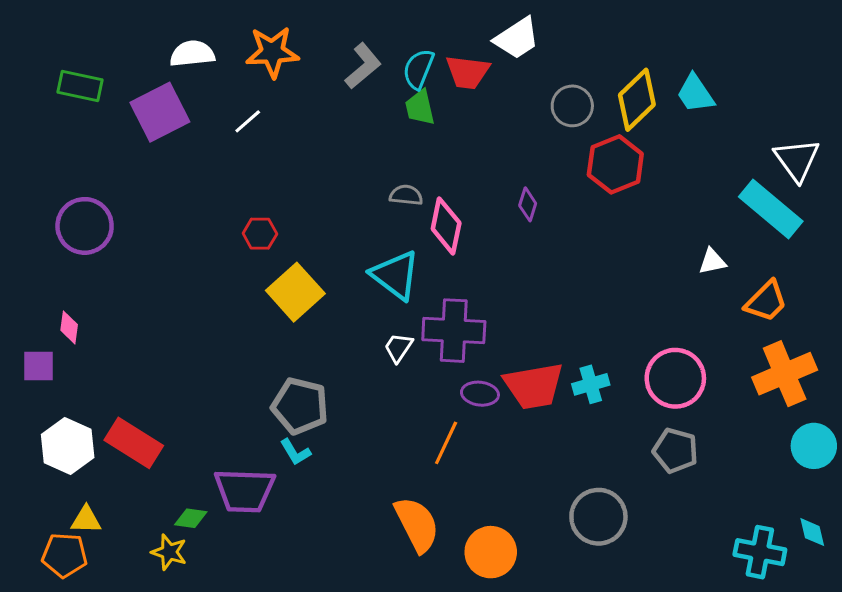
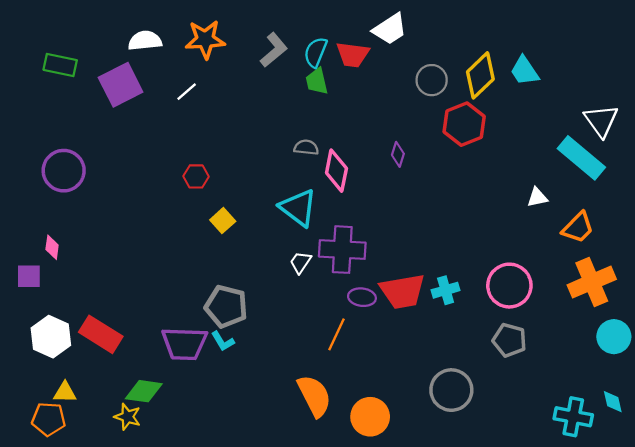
yellow square: (295, 292) -> (223, 221), size x0.6
purple trapezoid: (245, 491) -> (184, 344), moved
green diamond: (191, 518) -> (144, 391), size x1.5

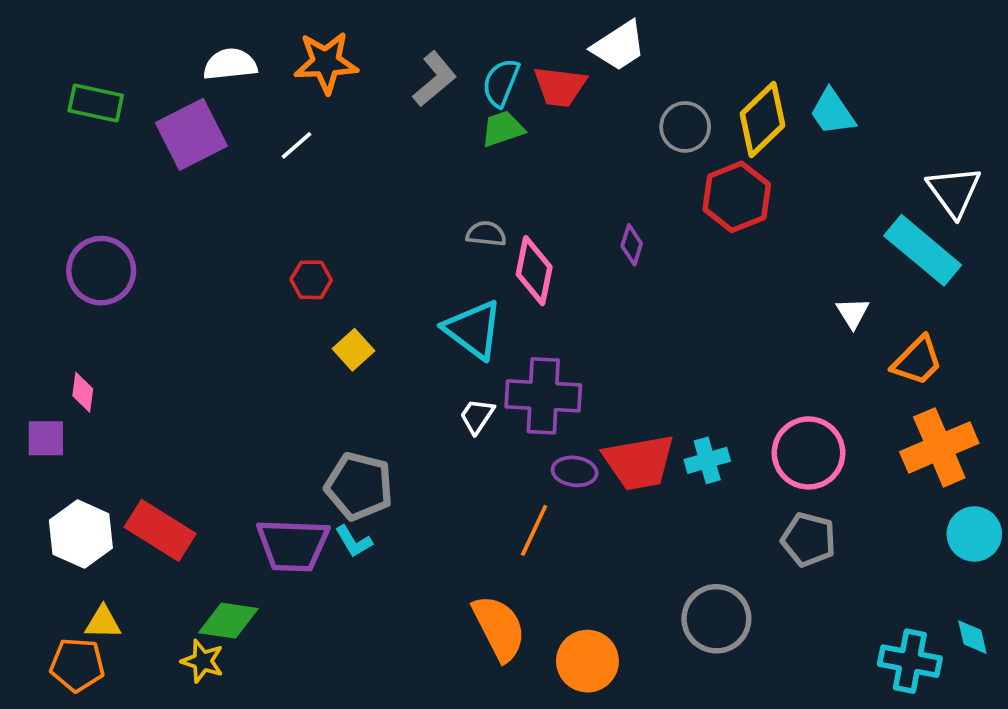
green trapezoid: (317, 81) -> (503, 129), turned 84
white triangle: (537, 197) -> (853, 313), turned -50

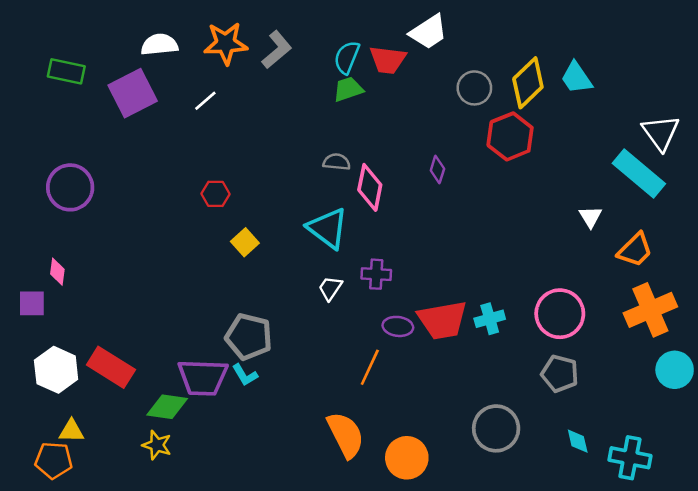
gray L-shape: (435, 79) -> (277, 50), moved
purple cross: (543, 396) -> (376, 274), size x0.6
green diamond: (228, 621) -> (167, 407), moved
cyan diamond: (972, 637) -> (578, 441), moved
yellow star: (203, 661) -> (157, 445), moved

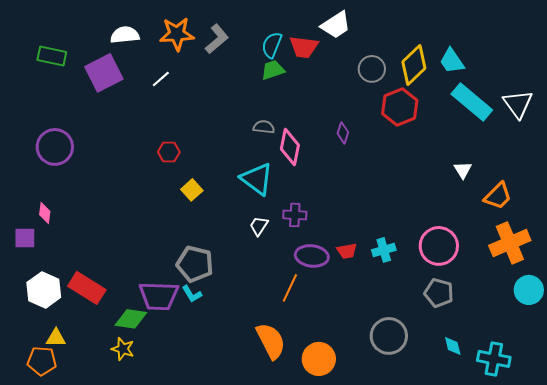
cyan rectangle: (639, 173) -> (472, 102), moved
red trapezoid: (442, 320) -> (347, 251), size x0.5
purple ellipse: (398, 326) -> (312, 256), size x1.4

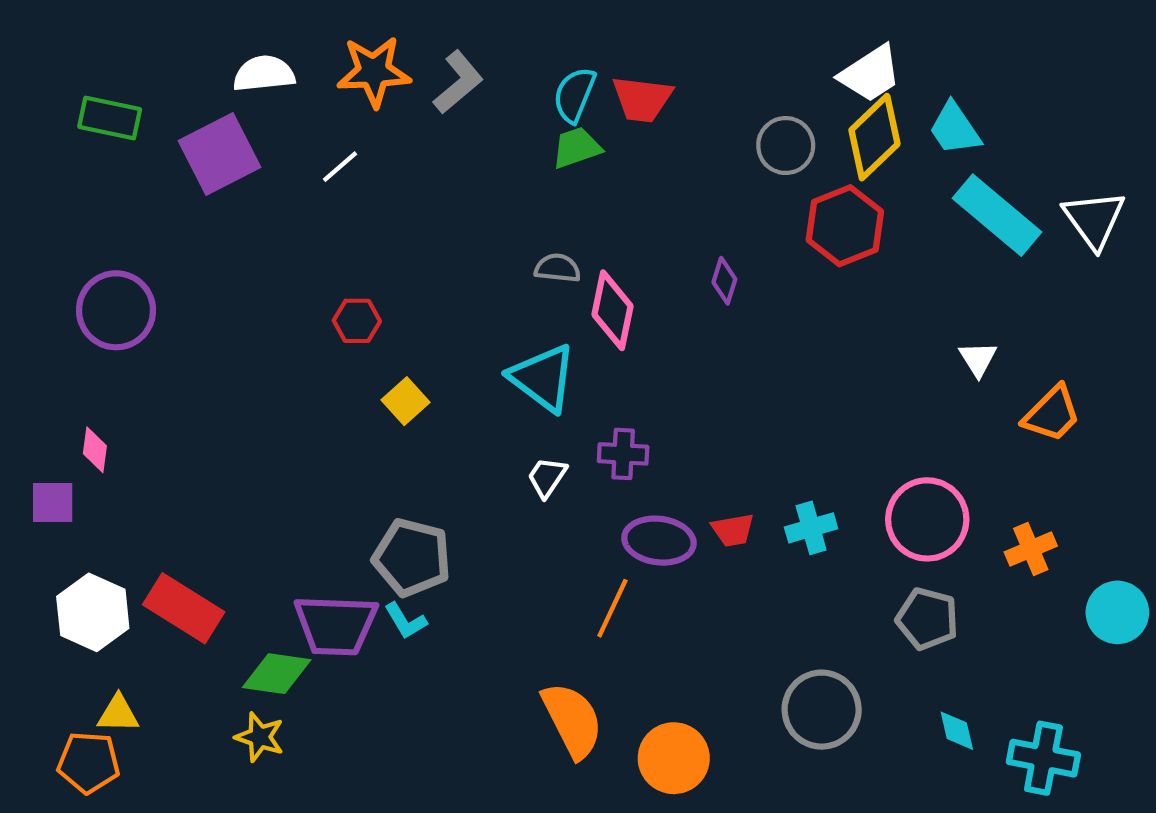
white trapezoid: (336, 25) -> (870, 74), moved
orange cross: (510, 243) -> (1031, 549), moved, size x0.6

